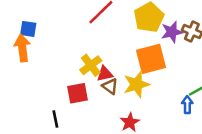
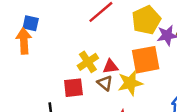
red triangle: (105, 74) -> (110, 67), moved

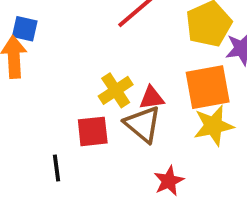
brown triangle: (105, 83) -> (143, 124), size x1.5
yellow star: (130, 83) -> (214, 126), moved

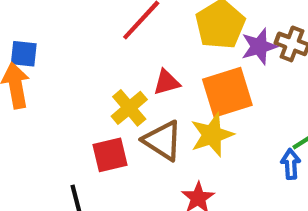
red triangle: (152, 98) -> (167, 82), moved
yellow star: (214, 126) -> (212, 135), moved

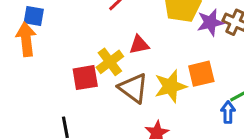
orange square: (227, 92) -> (201, 74), moved, size x0.7
red square: (110, 155) -> (85, 78), moved

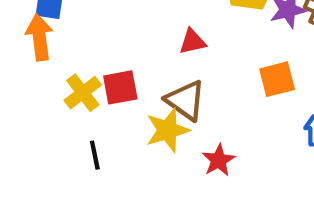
yellow cross: (110, 62) -> (83, 93), moved
yellow star: (170, 86) -> (167, 130), moved

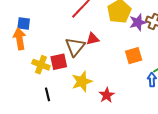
yellow cross: (83, 93) -> (41, 65), turned -30
brown triangle: (186, 100) -> (75, 47), moved, turned 35

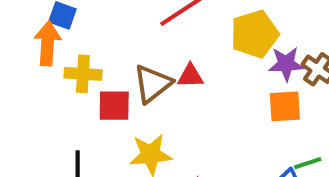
orange square: (134, 56) -> (285, 106), moved
yellow cross: (41, 65) -> (83, 74), moved, turned -30

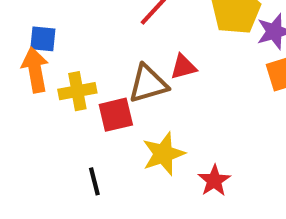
brown triangle: (152, 84) -> (148, 84), turned 36

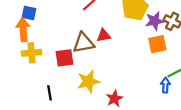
yellow cross: (77, 91) -> (32, 53), moved

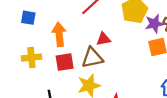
orange arrow: (23, 29) -> (59, 34), moved
brown triangle: (84, 43) -> (92, 58), moved

